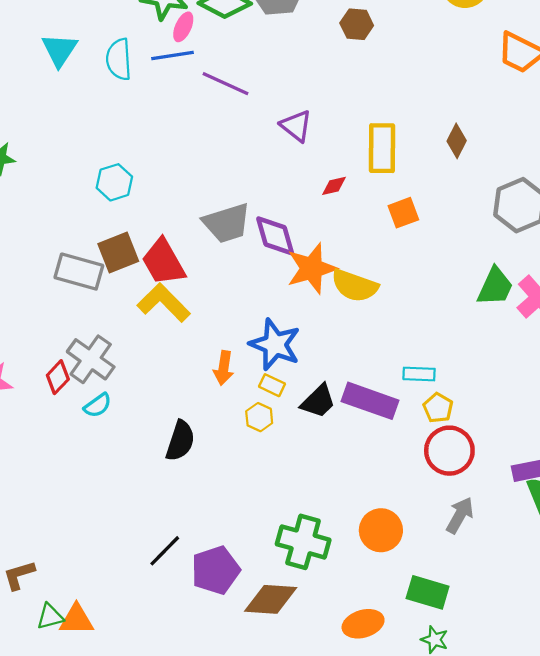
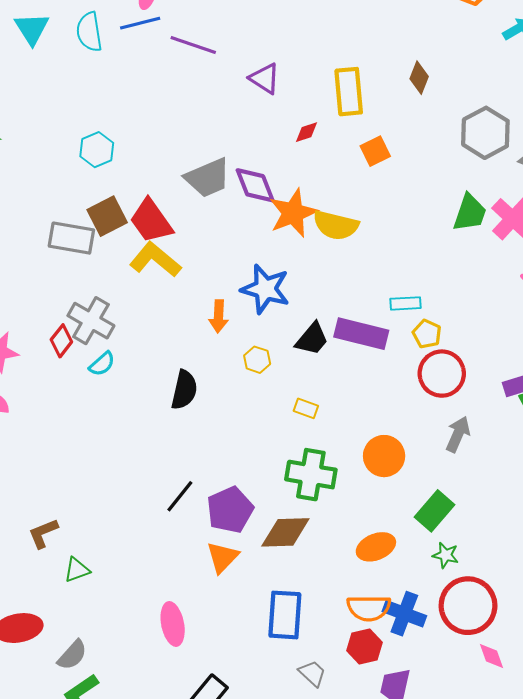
yellow rectangle: (272, 385) -> (306, 408), moved
green rectangle: (428, 592) -> (434, 511), turned -60
orange triangle: (76, 620) -> (223, 557), moved, turned -40

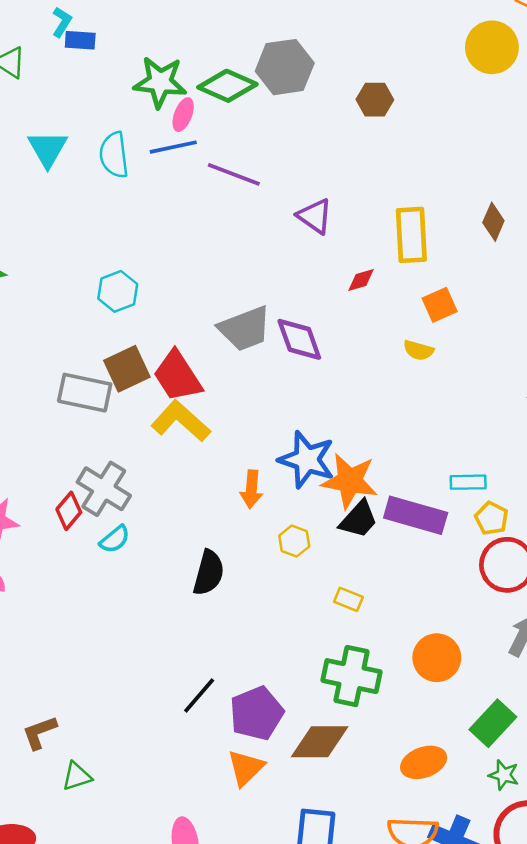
orange star: (293, 213) -> (350, 481), moved, turned 30
yellow semicircle: (336, 225) -> (418, 350), moved, size x0.6

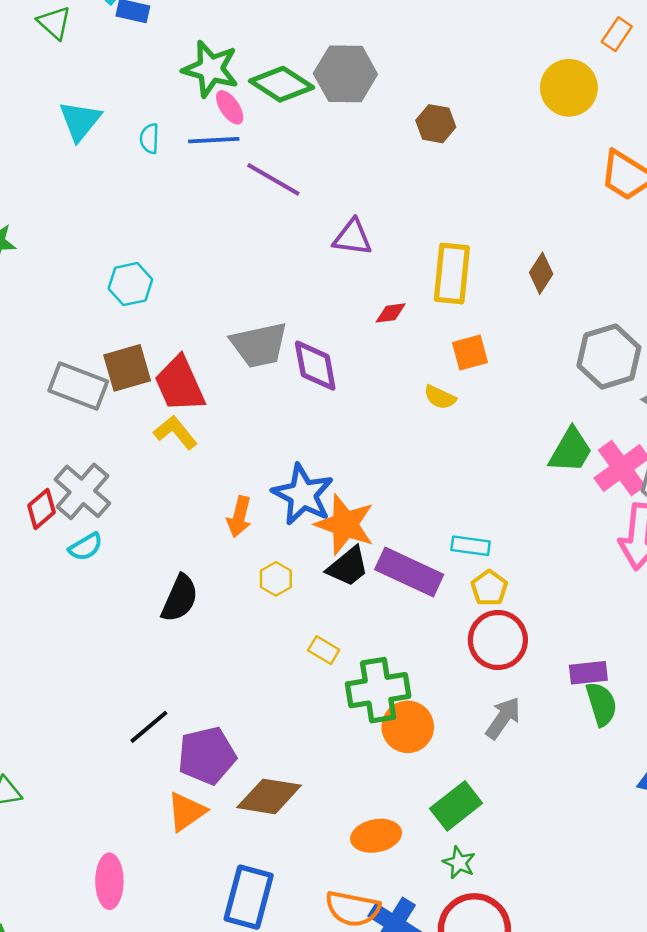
pink ellipse: (183, 115) -> (230, 107), turned -64
cyan semicircle: (114, 155) -> (149, 139), size x0.6
purple triangle: (315, 216) -> (352, 237), turned -36
yellow L-shape: (181, 421) -> (175, 432), size x0.7
green cross: (351, 676) -> (378, 690), moved, turned -30

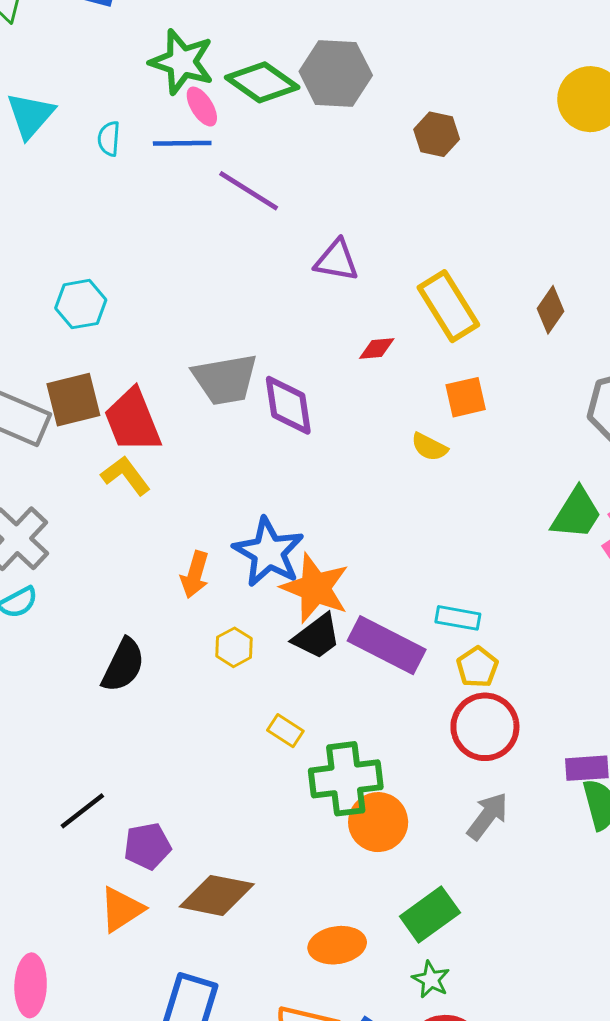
yellow rectangle: (452, 273) -> (448, 306), turned -40
purple pentagon: (207, 756) -> (147, 846), size x0.7

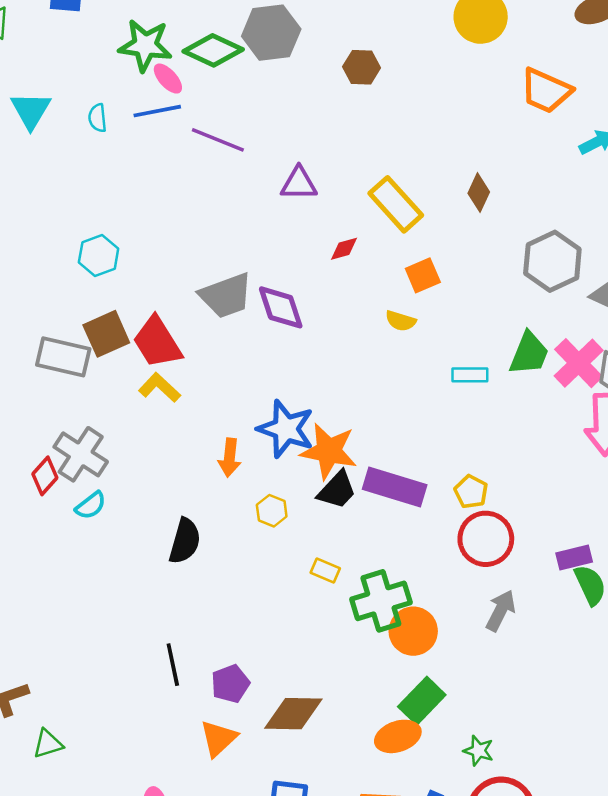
cyan rectangle: (458, 618) -> (470, 375), moved
black line: (82, 811) -> (173, 665), turned -54
green rectangle: (430, 914) -> (422, 701), moved

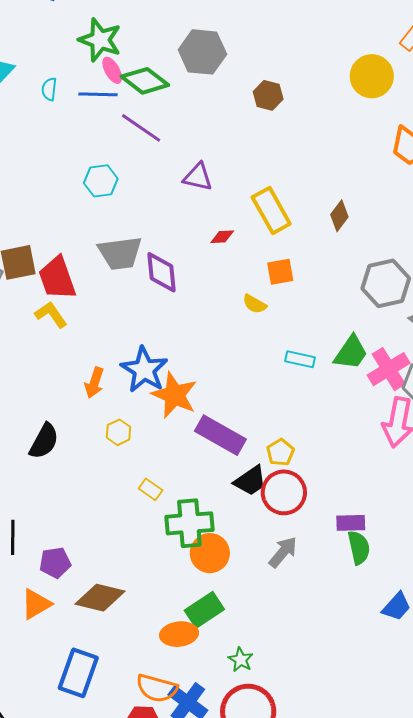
green diamond: (213, 50) -> (145, 81), moved
cyan hexagon: (99, 256) -> (101, 181), moved
black trapezoid: (337, 490) -> (250, 481), moved

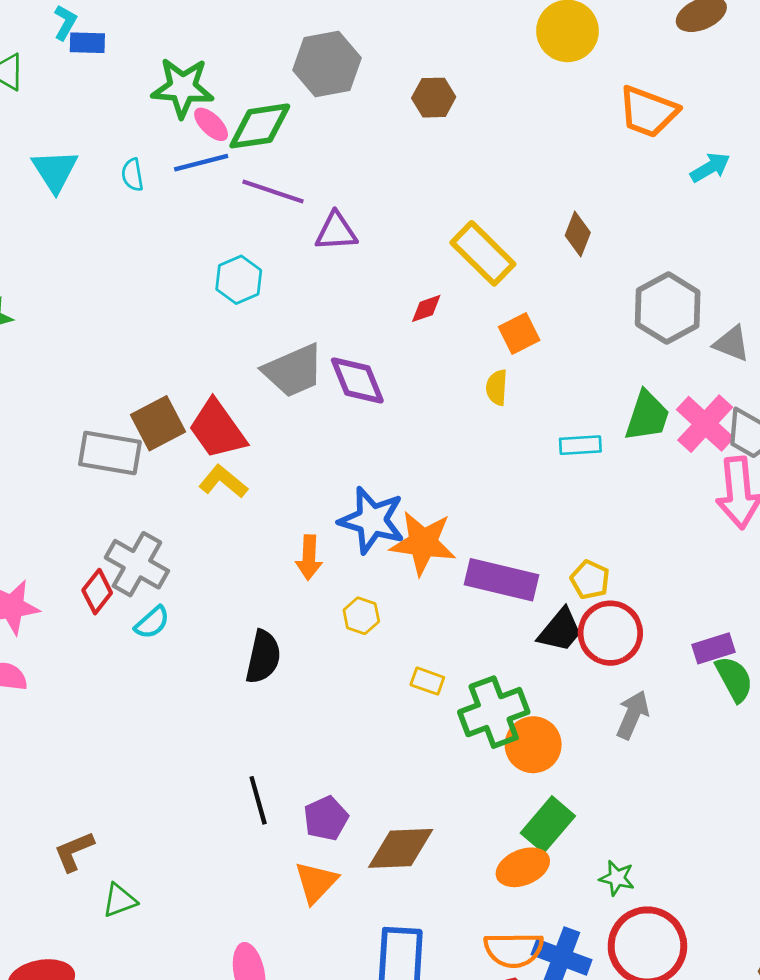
green diamond: (145, 81) -> (260, 126), turned -30
purple triangle: (198, 177) -> (336, 232), moved
yellow semicircle: (255, 304) -> (497, 387), turned 80

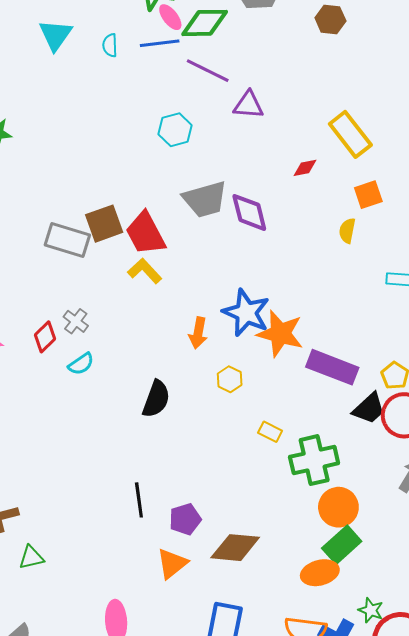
gray cross: (137, 564) -> (76, 321), size x0.6
orange circle: (533, 745) -> (338, 507), moved
green star: (617, 878) -> (371, 610), moved

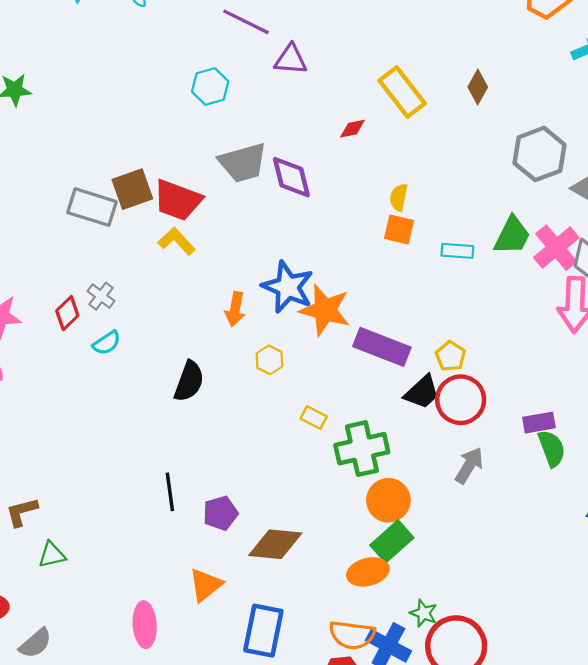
orange square: (368, 195) -> (399, 230), moved, turned 32
red trapezoid: (146, 234) -> (178, 200), turned -42
orange triangle: (172, 564) -> (206, 585), moved

